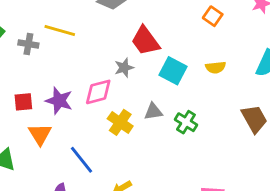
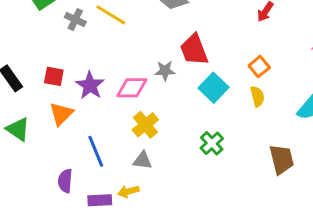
orange square: (213, 16) -> (259, 67), moved
yellow semicircle: (216, 67) -> (257, 96), turned -114
gray triangle: (153, 112) -> (143, 160), moved

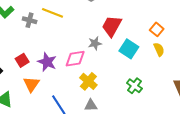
red trapezoid: (194, 50) -> (112, 26), turned 60
red square: (54, 76) -> (22, 60), turned -32

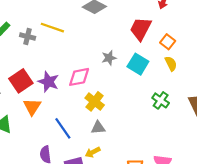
red trapezoid: (112, 26) -> (141, 29), moved
gray star: (95, 43) -> (109, 58), moved
red square: (22, 60) -> (21, 81), size x1.5
green cross: (134, 86) -> (161, 100), moved

